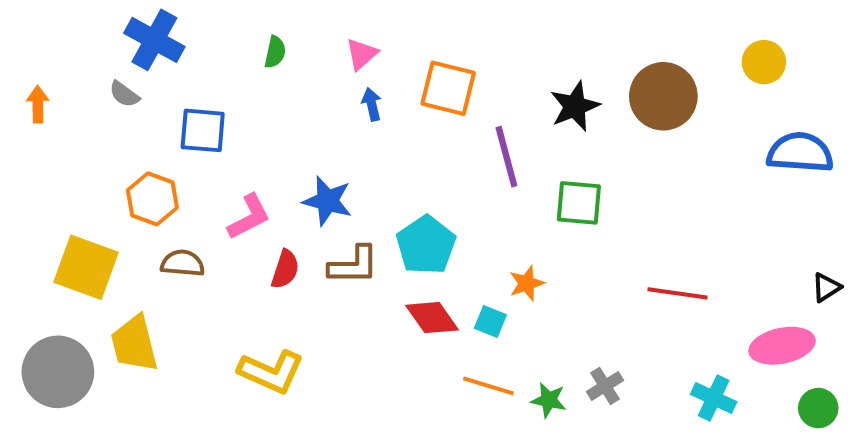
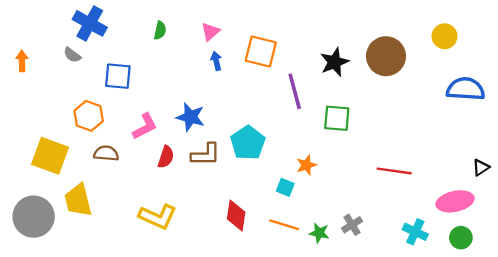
red diamond: (432, 318) -> (236, 215), moved, turned 44
green circle: (818, 408) -> (461, 238), moved

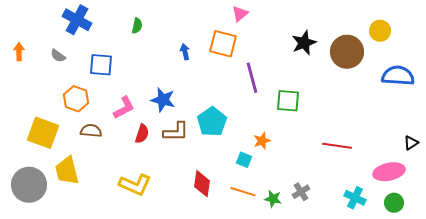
pink triangle: (210, 32) -> (240, 14), moved
gray semicircle: (72, 55) -> (58, 56), moved
brown circle: (386, 56) -> (347, 52), moved
black star: (334, 62) -> (304, 43), moved

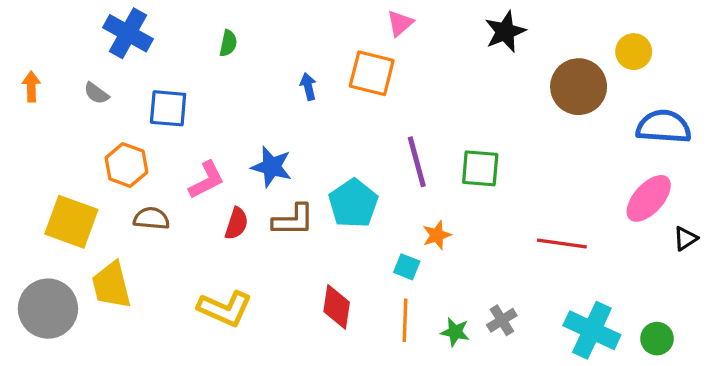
black star: (304, 43) -> (505, 32), moved
purple line: (252, 78) -> (417, 162), moved
pink ellipse: (389, 172) -> (649, 198), moved, turned -36
orange line: (243, 192) -> (405, 320), turned 75
cyan cross: (355, 198) -> (592, 330), size x1.5

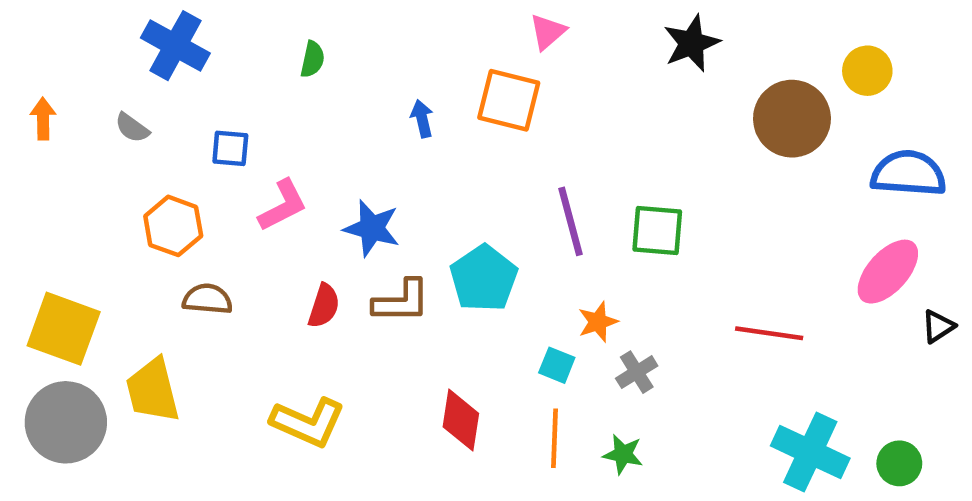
blue square: (168, 108) -> (230, 148), size x0.7
pink L-shape: (206, 180) -> (283, 205), moved
yellow square: (71, 222) -> (64, 329), moved
gray cross: (502, 320) -> (637, 372), moved

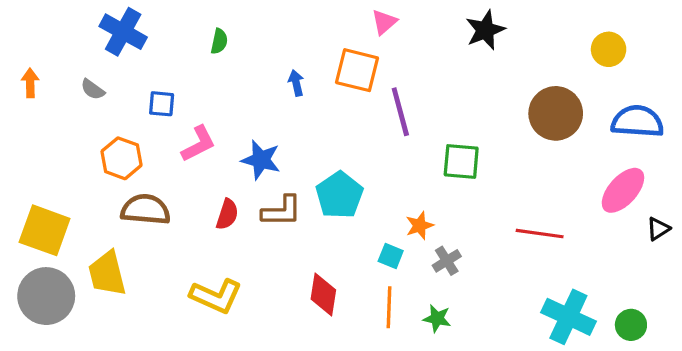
brown circle: (792, 119) -> (556, 113), moved
purple line: (570, 221) -> (400, 112), moved
brown semicircle: (207, 299) -> (146, 210), size x1.4

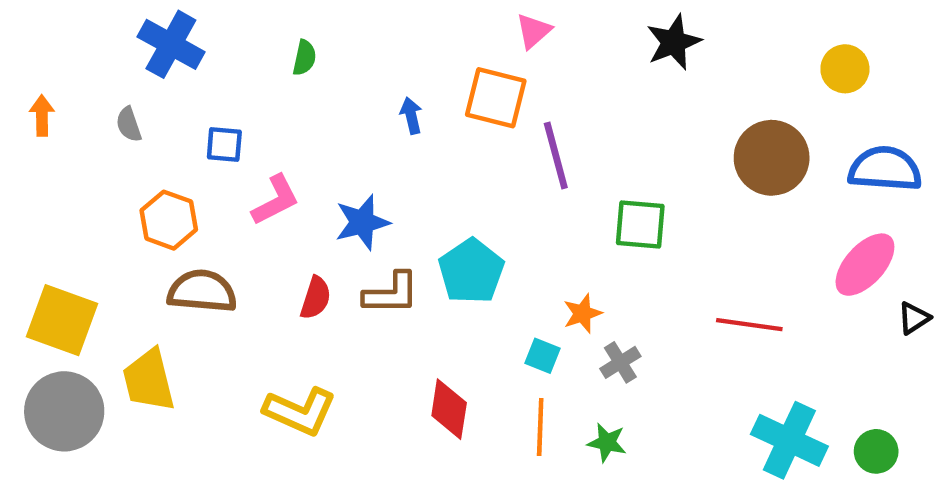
gray semicircle: (93, 89) -> (129, 124), turned 35
blue star: (261, 160) -> (362, 222), turned -30

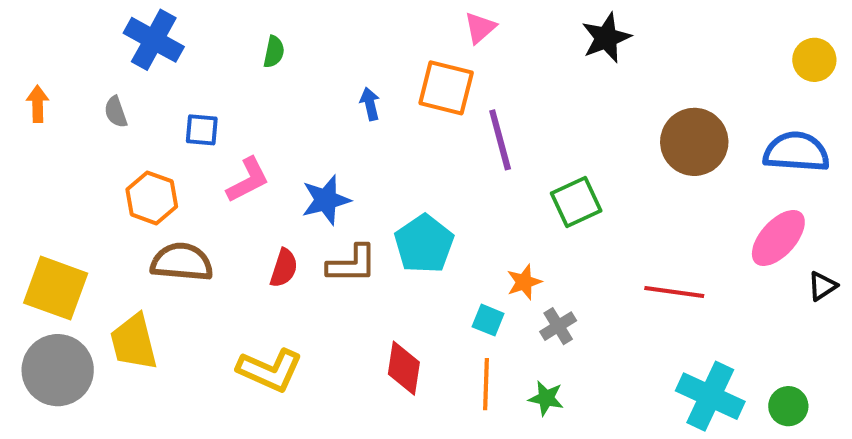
yellow circle: (845, 69) -> (814, 60), moved
green square: (640, 225) -> (576, 202), turned -30

